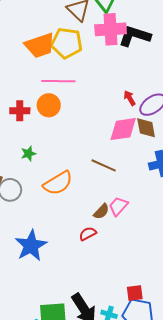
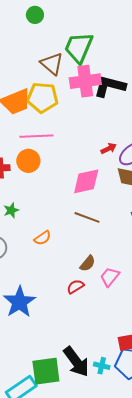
red arrow: (130, 98) -> (109, 149), turned 98
pink diamond: (123, 129) -> (86, 181), moved
orange semicircle: (58, 183) -> (42, 238), size x0.6
pink trapezoid: (118, 206) -> (110, 277), moved

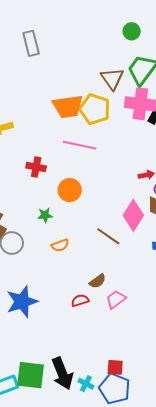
green circle: (35, 15) -> (132, 31), moved
orange circle: (28, 161) -> (70, 190), moved
pink diamond: (86, 181) -> (133, 215), moved, turned -60
green star: (11, 210) -> (45, 215), moved

